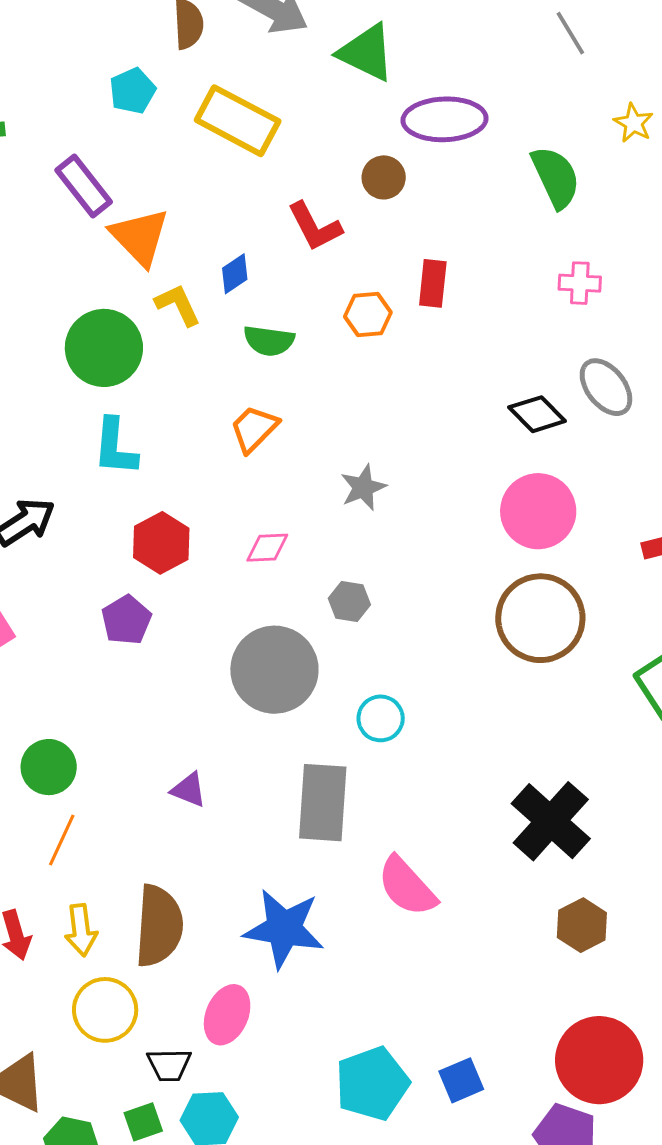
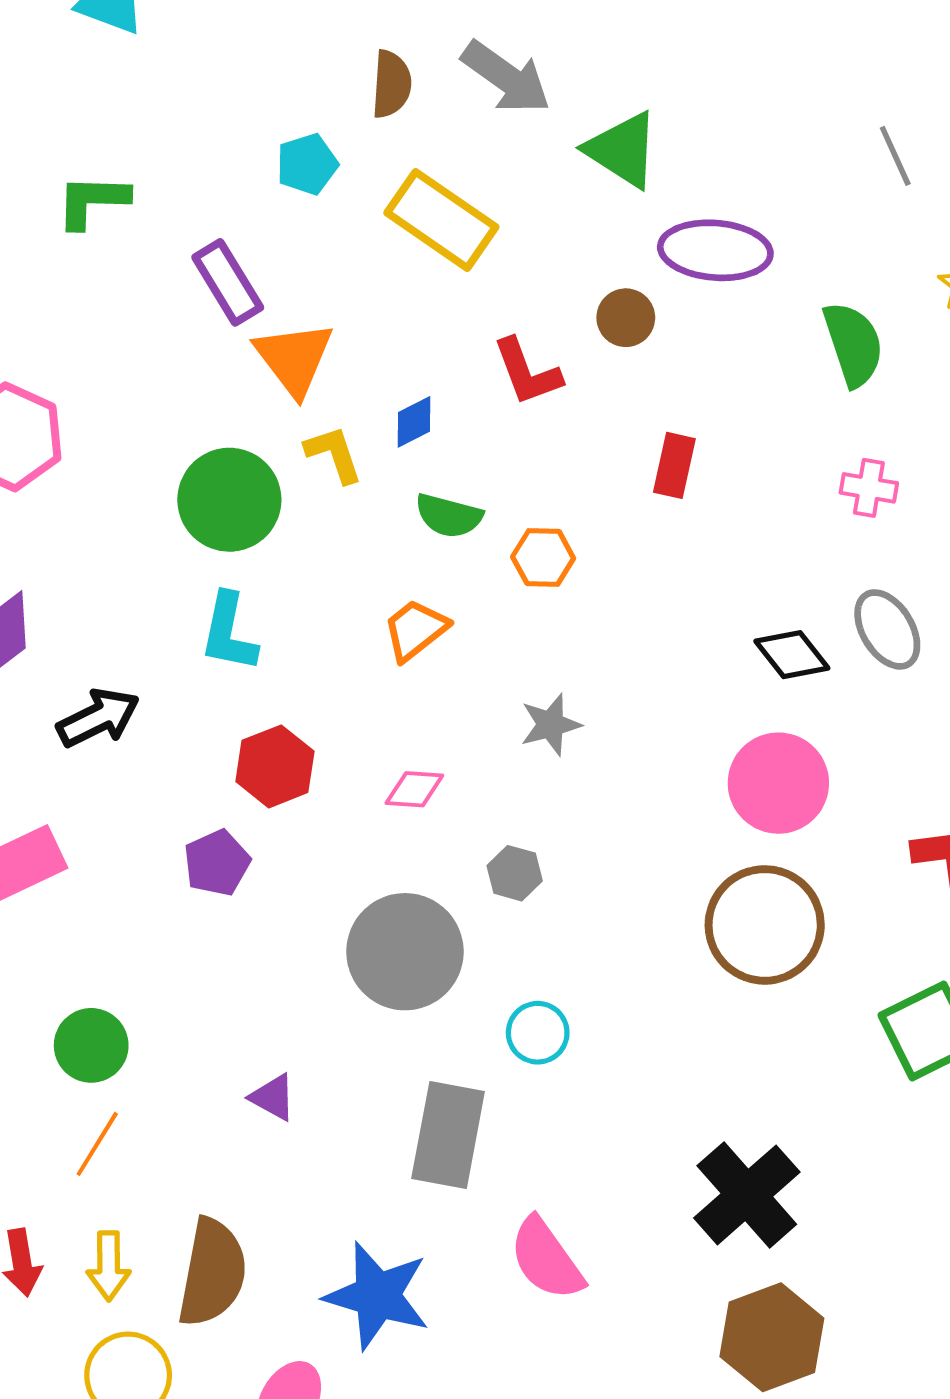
orange hexagon: (368, 314) -> (543, 557), moved
brown hexagon: (582, 925) -> (772, 1337), size x1.5

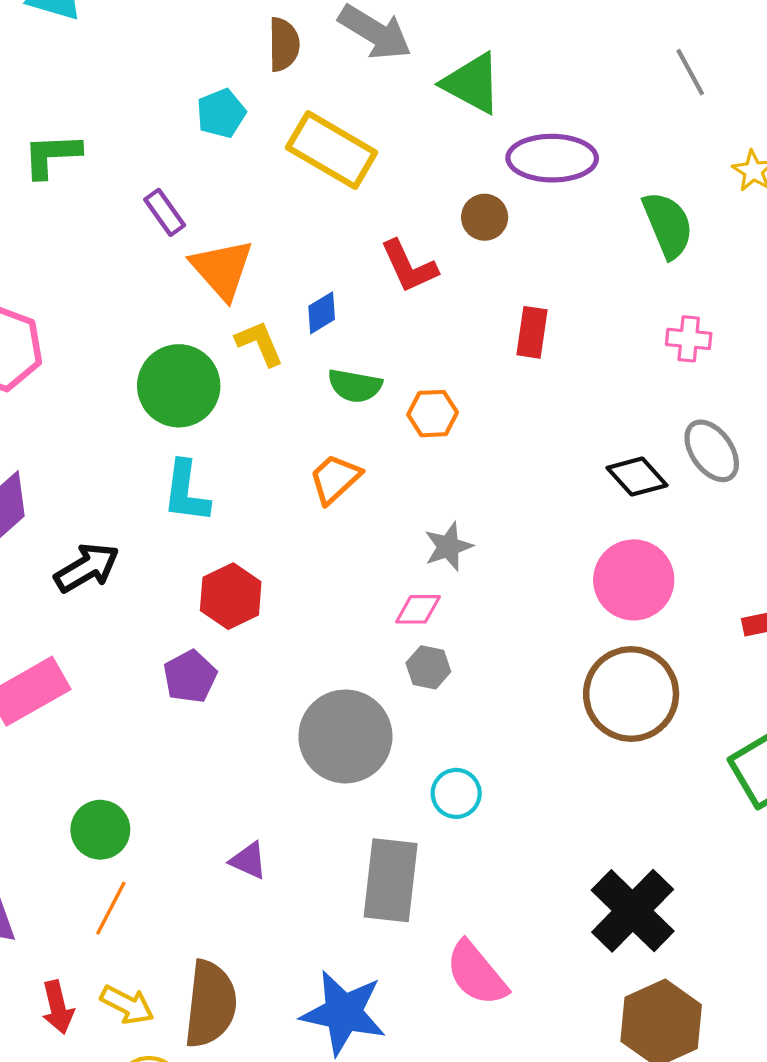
purple rectangle: (228, 282) -> (165, 212), size x0.7
pink diamond: (414, 789) -> (418, 609), moved
yellow arrow: (109, 1266) -> (127, 1005), turned -58

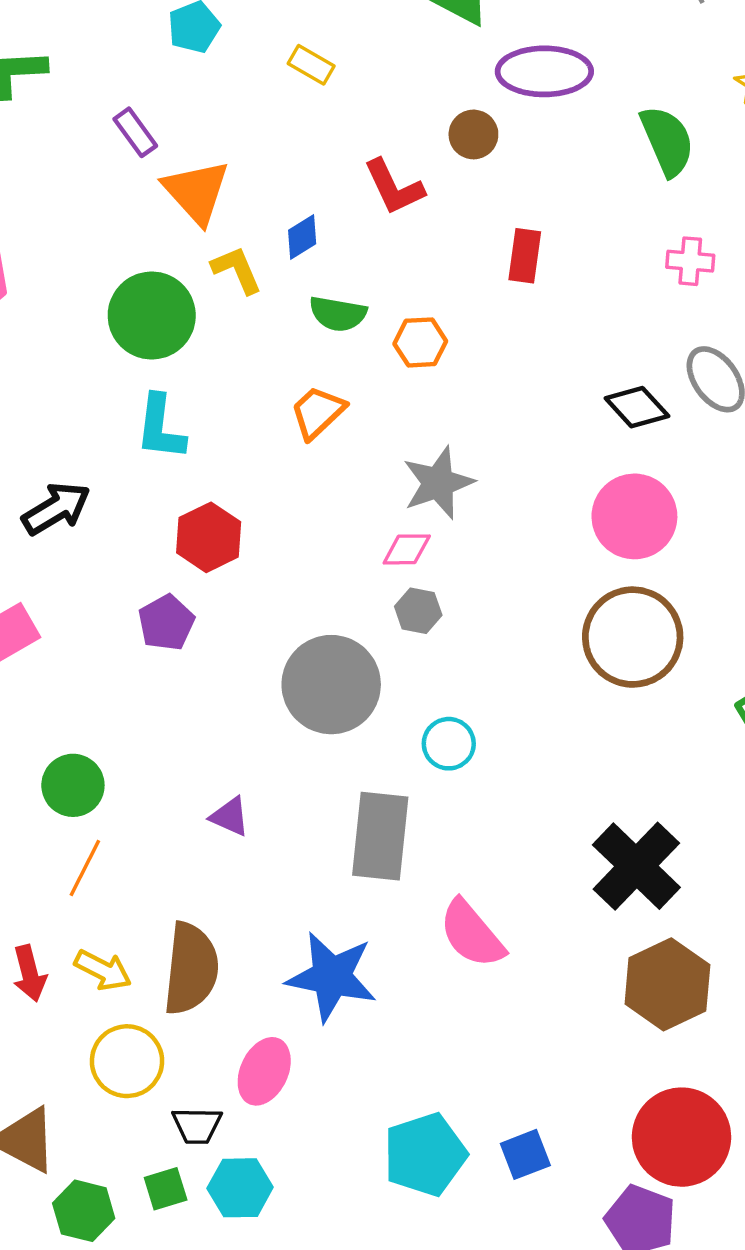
yellow rectangle: (332, 150) -> (311, 65), size x0.5
gray star: (448, 547) -> (438, 483), size x1.4

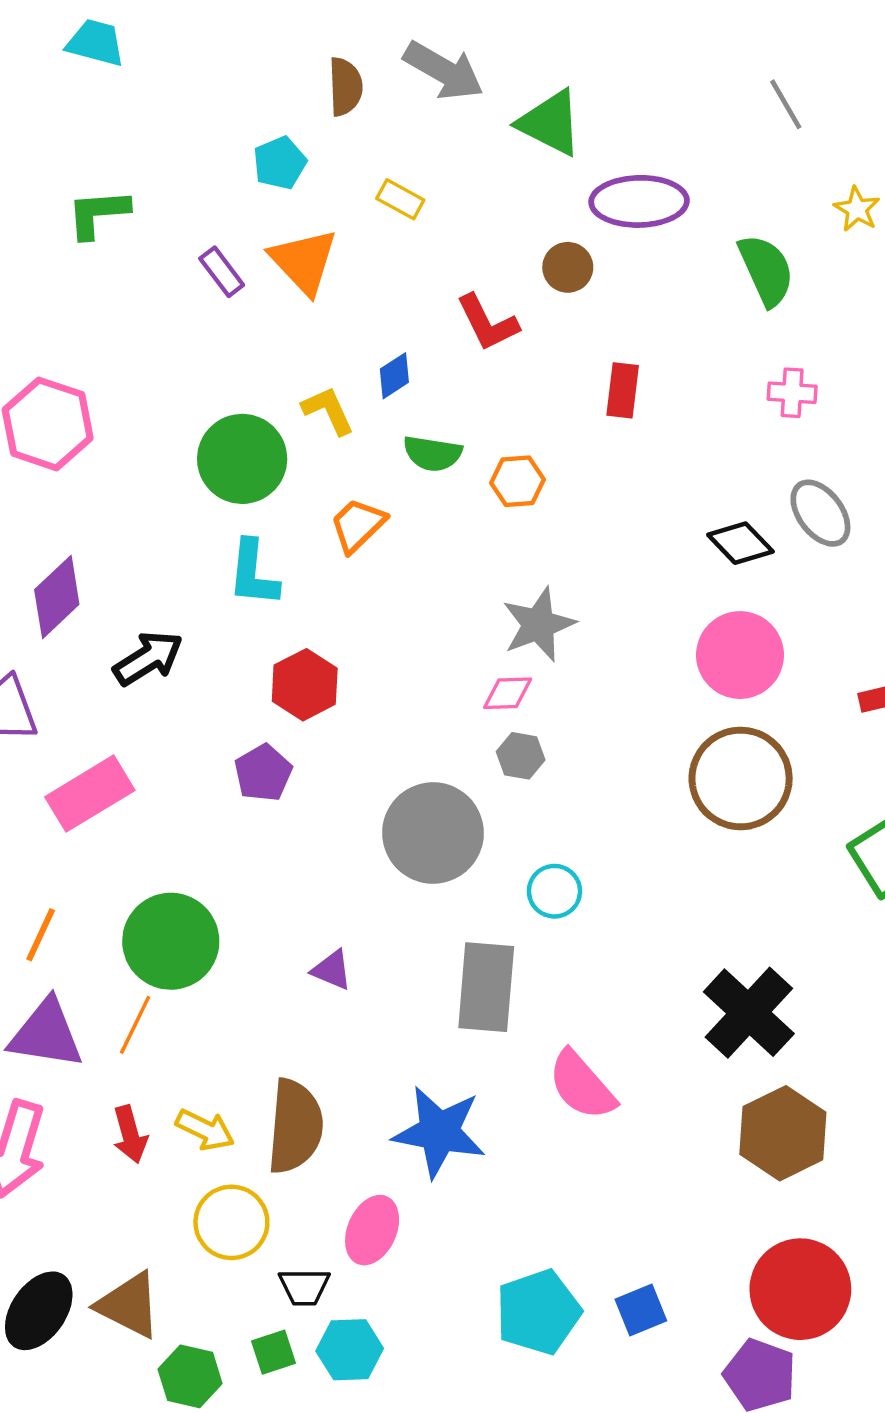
orange triangle: (196, 192) -> (304, 261), moved
orange trapezoid: (318, 412) -> (358, 525), moved
green circle: (73, 785) -> (171, 941), size x1.5
orange line: (85, 868) -> (135, 1025), moved

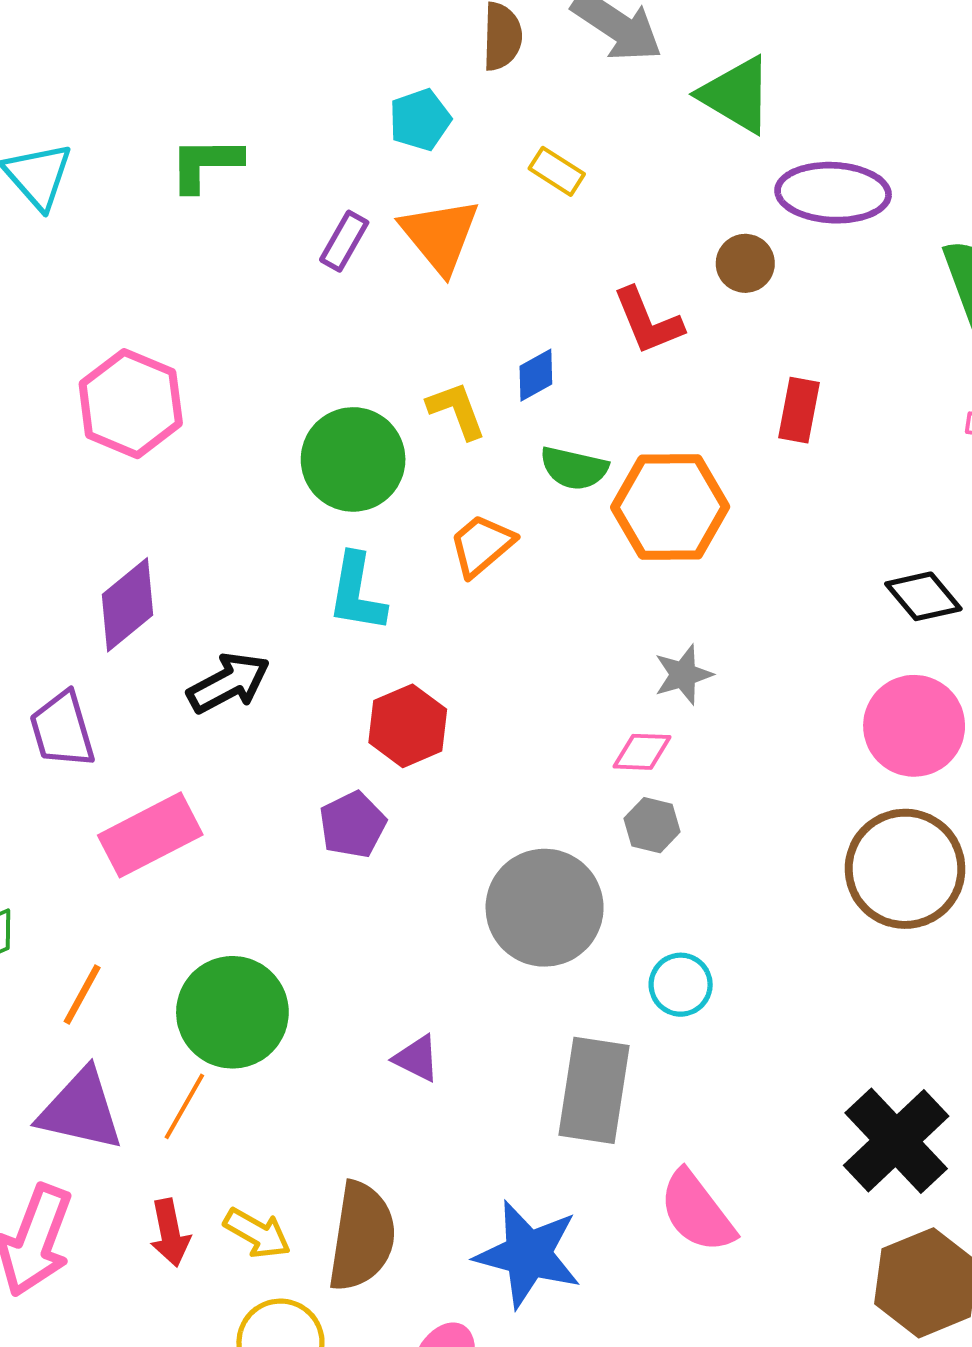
purple rectangle: (222, 272) -> (344, 241), turned 63
orange hexagon: (517, 481) -> (670, 507), size x1.8
gray star: (539, 625) -> (683, 675), size x0.7

